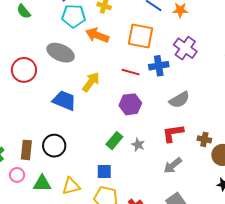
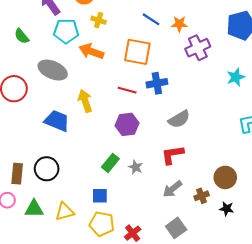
green semicircle: (24, 11) -> (22, 36), moved
purple cross: (185, 48) -> (198, 48), moved, turned 30
yellow arrow: (91, 82) -> (85, 101), turned -55
brown cross: (204, 139) -> (202, 196), moved, turned -32

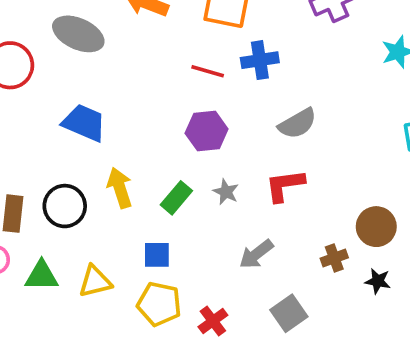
yellow arrow: (85, 101) -> (120, 188), moved
gray star: (136, 167) -> (226, 192), moved
gray arrow: (172, 189) -> (256, 254), moved

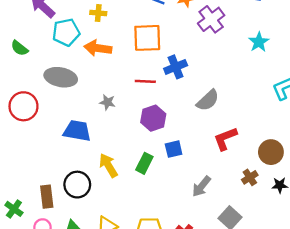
red L-shape: (285, 185) -> (225, 139), moved
gray star: (226, 192) -> (107, 102), moved
blue square: (157, 255) -> (174, 149), moved

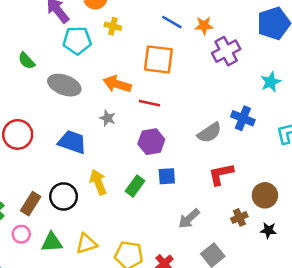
green semicircle: (19, 48) -> (27, 61), moved
orange arrow: (98, 48) -> (117, 84), moved
blue cross: (176, 67) -> (243, 118), moved, turned 35
red circle: (23, 106) -> (18, 134), moved
brown rectangle: (47, 197) -> (31, 204), turned 30

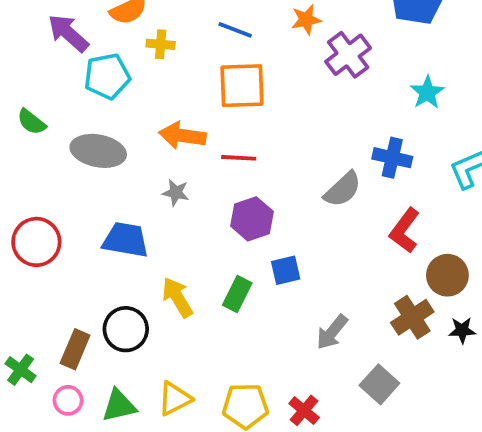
blue line: (172, 22) -> (235, 30), moved
red L-shape: (221, 174) -> (405, 230), moved, turned -32
brown cross: (239, 217) -> (412, 317), size x1.5

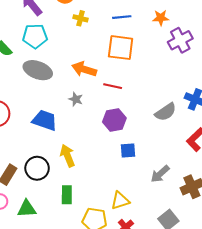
blue line: (235, 30) -> (122, 17), turned -36
cyan pentagon: (107, 76) -> (35, 36), moved
green rectangle: (237, 294) -> (67, 195), moved, turned -36
gray arrow: (332, 332) -> (160, 174), moved
yellow triangle: (175, 399) -> (120, 201), moved

